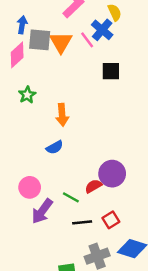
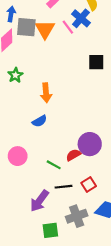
black square: (111, 71) -> (96, 62), moved
purple arrow: (42, 211) -> (39, 201), moved

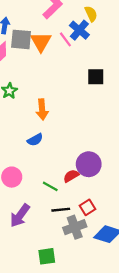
purple arrow: (39, 201) -> (20, 216), moved
gray cross: (77, 216) -> (75, 227), moved

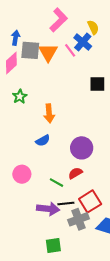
purple circle: (89, 164) -> (82, 148), moved
red square: (88, 207) -> (90, 201), size x1.5
purple arrow: (20, 216) -> (48, 209), moved, turned -120

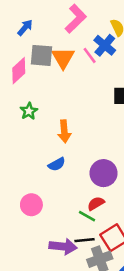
blue arrow: (16, 38) -> (25, 28), moved, turned 32
green line: (56, 183) -> (87, 216), moved

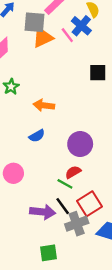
gray square: (42, 55) -> (34, 22), moved
orange triangle: (63, 58) -> (43, 37), turned 35
orange arrow: (64, 131) -> (44, 105), turned 102
black line: (85, 240) -> (63, 206), turned 60

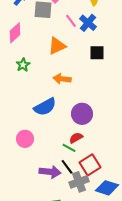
blue cross: (81, 26) -> (88, 23), moved
orange triangle: (43, 37) -> (57, 46), moved
orange arrow: (44, 105) -> (62, 79), moved
blue semicircle: (37, 136) -> (45, 107), size x1.6

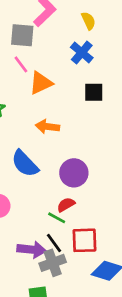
pink line: (71, 21) -> (21, 64), moved
blue semicircle: (45, 107) -> (25, 164), turned 75
red square: (90, 165) -> (84, 240), turned 30
gray cross: (79, 182) -> (53, 263), moved

